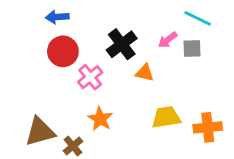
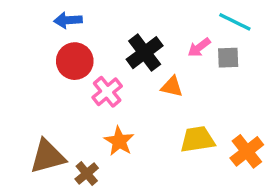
orange cross: (208, 127) -> (247, 151), turned -32

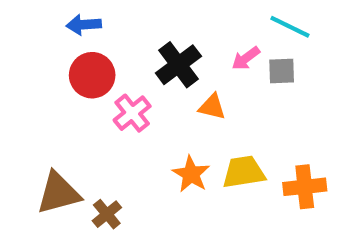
orange star: (119, 141) -> (191, 174), moved
orange cross: (247, 151) -> (305, 187), turned 32

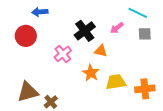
gray square: (282, 71) -> (145, 34), moved
red circle: (92, 75) -> (26, 36), moved
orange star: (191, 174) -> (91, 73), moved

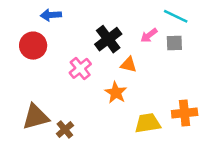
gray square: (145, 34) -> (174, 43), moved
yellow trapezoid: (116, 82) -> (148, 123), moved

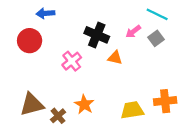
black cross: (108, 39) -> (97, 35), turned -30
gray square: (174, 43) -> (156, 38), turned -35
orange star: (116, 93) -> (84, 104), moved

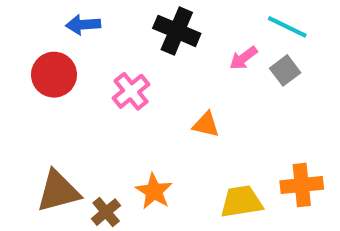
black cross: (97, 35) -> (177, 31), moved
orange triangle: (115, 58) -> (206, 125), moved
pink cross: (72, 61) -> (131, 91), moved

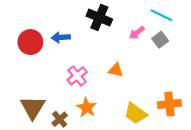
blue arrow: (83, 25) -> (61, 37), moved
pink cross: (131, 91) -> (77, 76), moved
brown triangle: (58, 191) -> (33, 108), turned -44
yellow trapezoid: (241, 202) -> (136, 113), turned -135

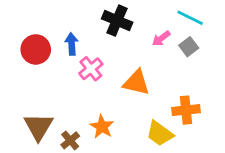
blue arrow: (61, 37) -> (72, 44), turned 90
orange triangle: (116, 70) -> (136, 83), size x1.5
pink cross: (77, 76) -> (91, 69), moved
orange cross: (169, 104) -> (186, 110), moved

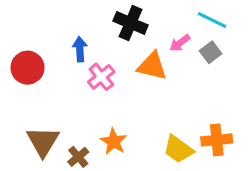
red circle: (36, 49) -> (28, 68), moved
orange triangle: (136, 83) -> (152, 66), moved
orange cross: (186, 110) -> (217, 140), moved

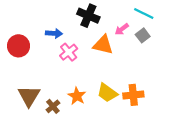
blue arrow: (80, 49) -> (54, 33), turned 98
orange cross: (217, 140) -> (133, 95), moved
yellow trapezoid: (178, 149) -> (107, 93), moved

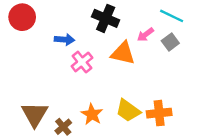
red circle: (18, 46) -> (22, 17), moved

